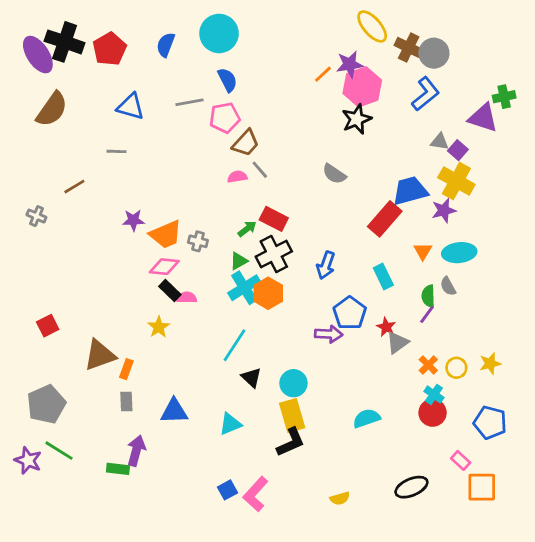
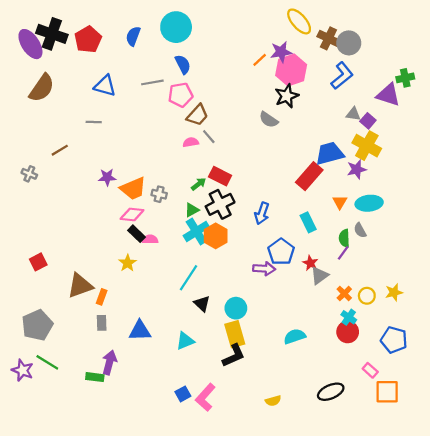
gray semicircle: (334, 174) -> (269, 120), moved

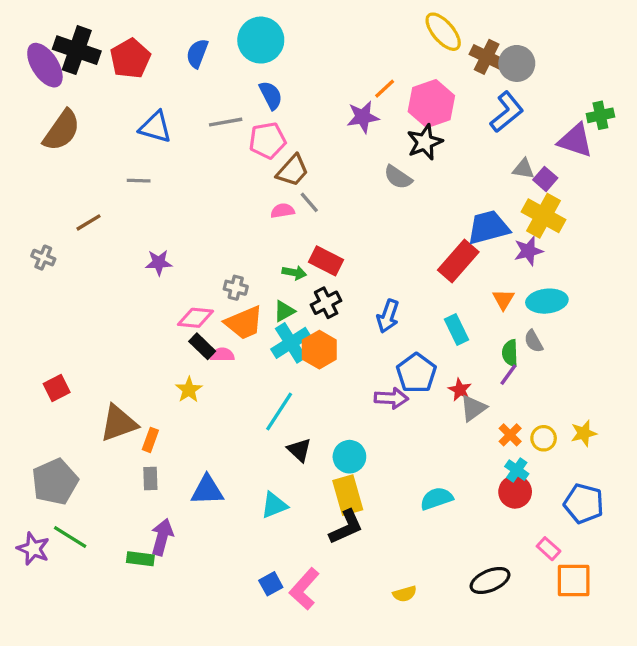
purple star: (281, 52) -> (363, 117), moved
green arrow: (199, 184) -> (294, 273), turned 49
orange trapezoid: (133, 189) -> (244, 323), moved
black cross: (220, 204) -> (326, 303), size x0.7

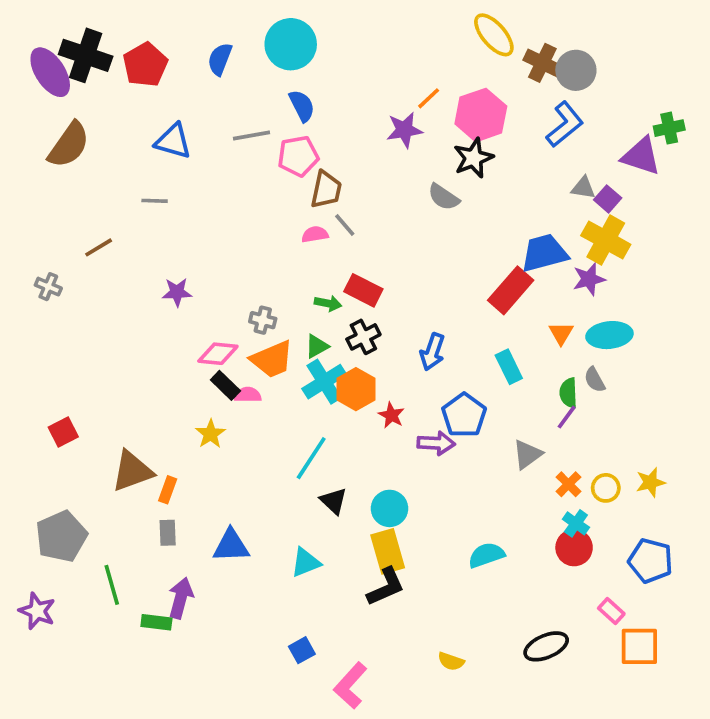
brown trapezoid: (293, 171) -> (326, 190), turned -30
red star: (460, 390) -> (391, 415), moved
green line: (70, 537) -> (112, 585), moved, turned 42
pink L-shape: (304, 589) -> (350, 686), moved
yellow semicircle: (405, 594) -> (451, 661), turned 35

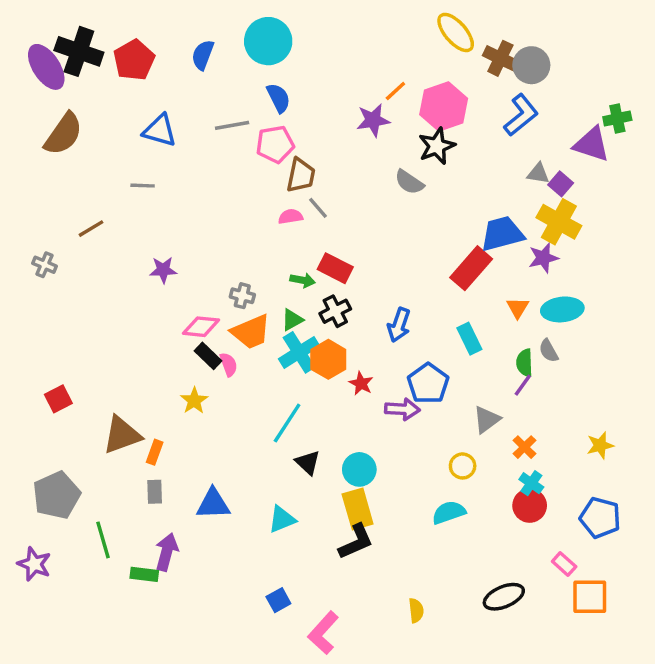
pink semicircle: (248, 395) -> (229, 364), turned 70
yellow circle: (606, 488) -> (463, 466), moved
yellow semicircle: (451, 661) -> (416, 610), turned -115

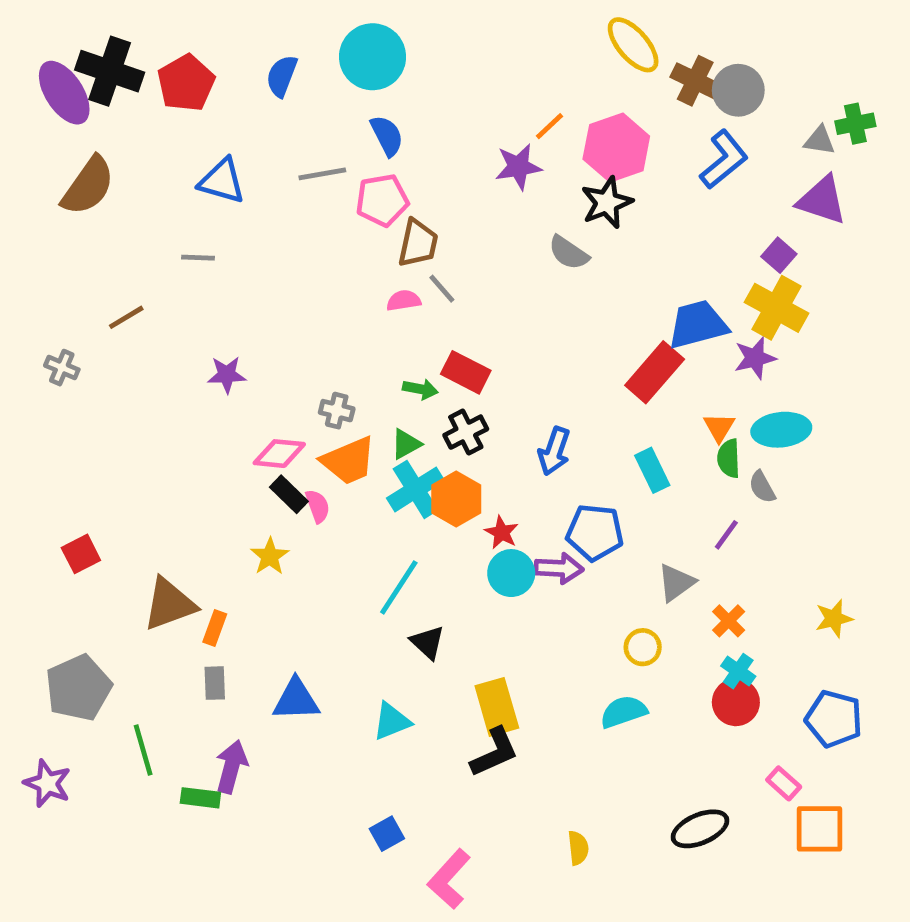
green cross: (617, 119) -> (855, 124), moved
gray triangle: (538, 174) -> (820, 140), moved
green semicircle: (524, 363) -> (729, 458), moved
blue pentagon: (428, 383) -> (595, 532), turned -30
cyan circle: (359, 469) -> (511, 573), moved

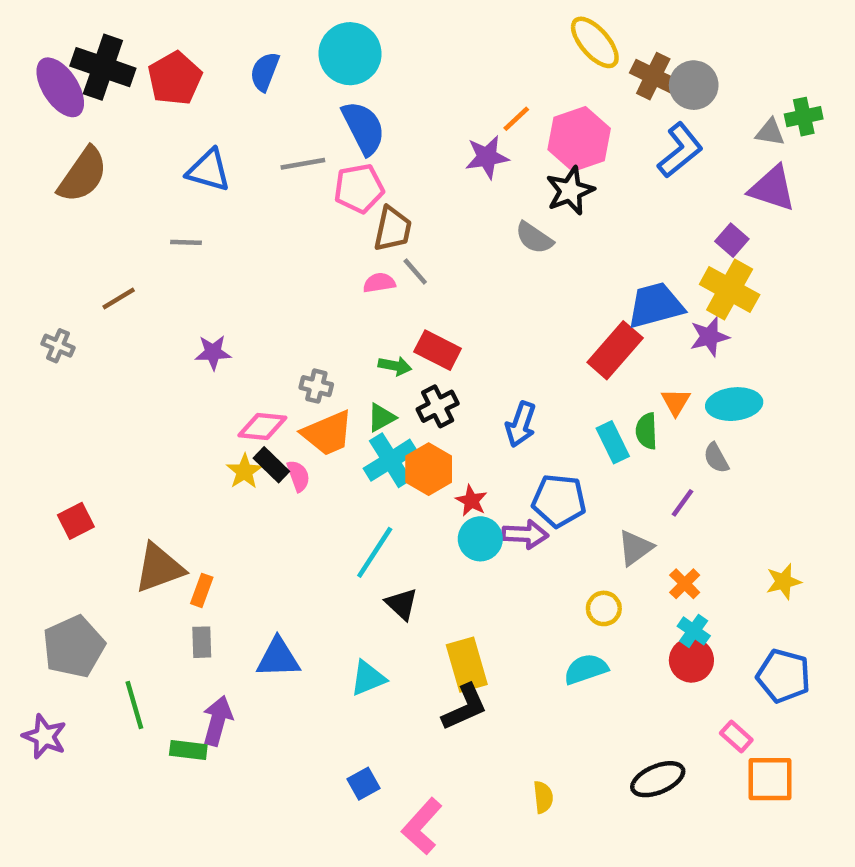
blue semicircle: (387, 136) -> (363, 128), size x1.4
green semicircle: (729, 458) -> (647, 431), moved
yellow star: (270, 556) -> (244, 471), moved

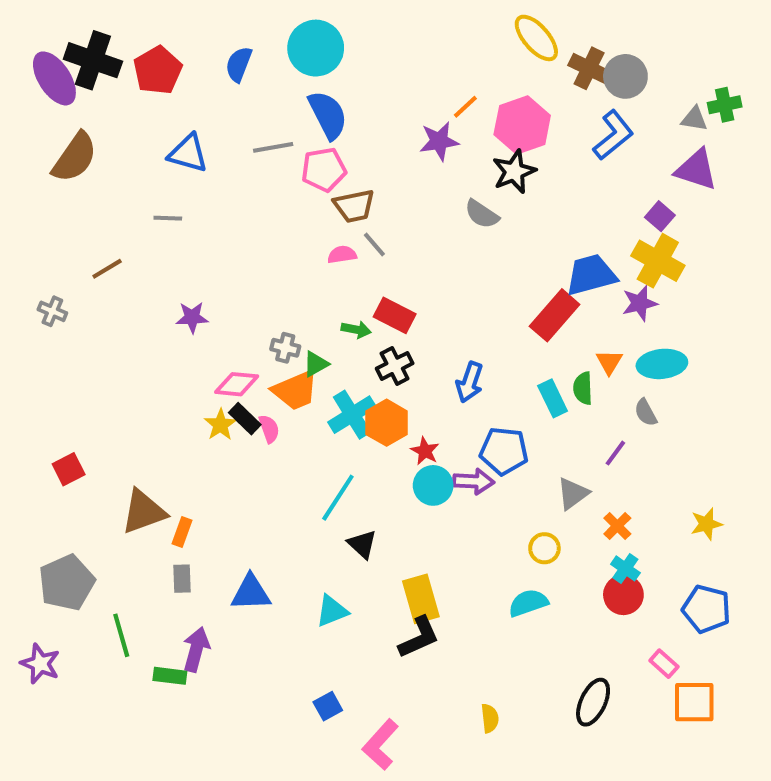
brown trapezoid: (393, 229) -> (354, 206), turned 66
green triangle: (381, 418) -> (316, 364), moved
black ellipse: (658, 779) -> (593, 702), turned -42

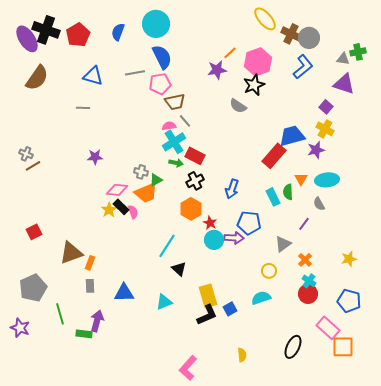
yellow cross: (658, 261) -> (325, 129), size x0.7
brown line: (107, 269) -> (33, 166), moved
cyan cross: (352, 415) -> (174, 142), moved
pink rectangle: (664, 664) -> (328, 328), size x1.6
blue square: (328, 706) -> (230, 309), moved

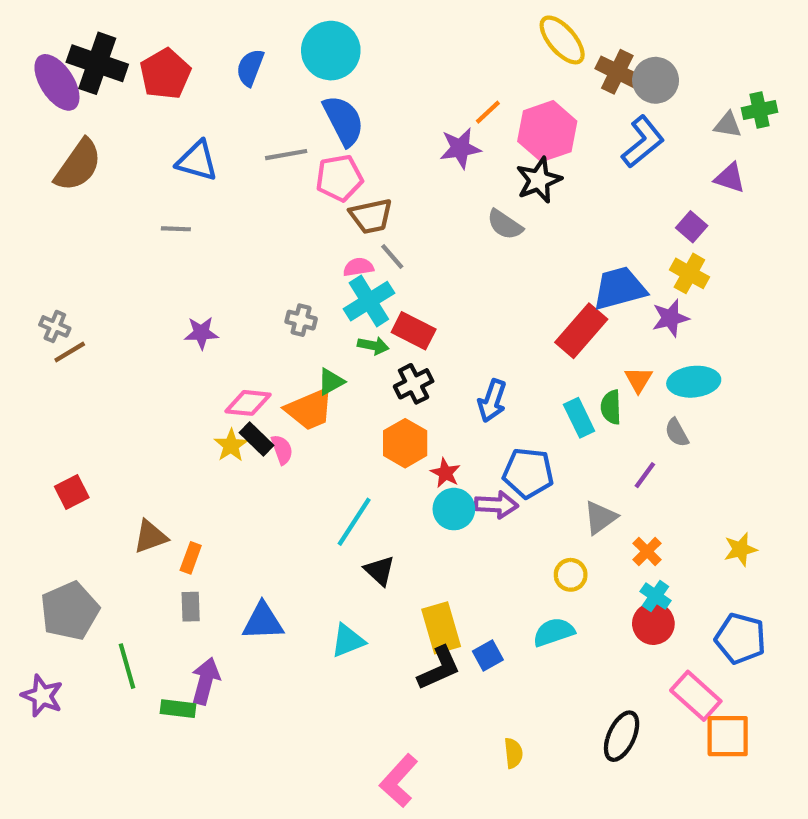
purple triangle: (344, 84) -> (730, 178), size x0.7
gray cross: (141, 172) -> (301, 320), moved
brown triangle: (71, 253) -> (150, 537), size x0.7

